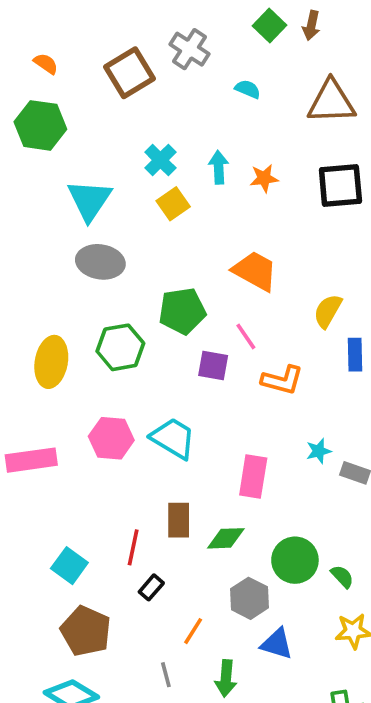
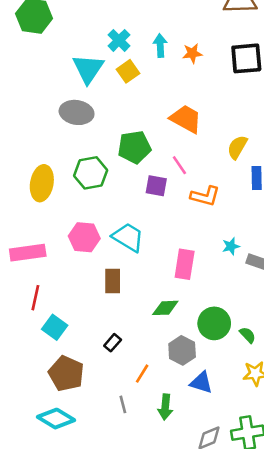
cyan triangle: (89, 200) -> (88, 69), moved
brown rectangle: (179, 520) -> (113, 281), moved
red line: (133, 547) -> (35, 298), moved

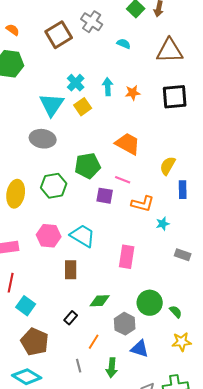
pink line: (179, 165) -> (123, 180), turned -35
cyan star: (231, 246) -> (163, 224), moved
green diamond: (165, 308) -> (100, 301), moved

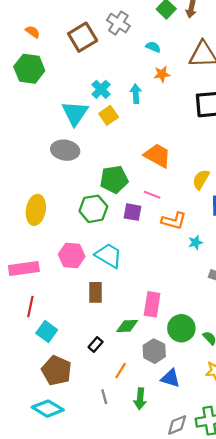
orange star: (133, 93) -> (162, 74), moved
green hexagon: (54, 186) -> (93, 209), moved
pink rectangle: (127, 257) -> (152, 304), moved

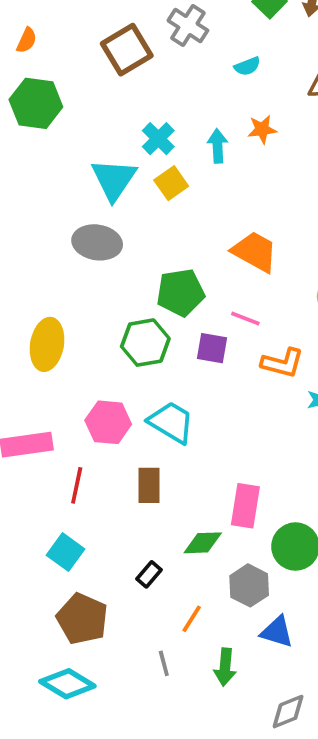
orange semicircle: (33, 32) -> (27, 40), moved, turned 80
cyan semicircle: (153, 47) -> (247, 66), turned 136
orange star: (162, 74) -> (262, 129), moved
red line: (30, 307) -> (77, 485), moved

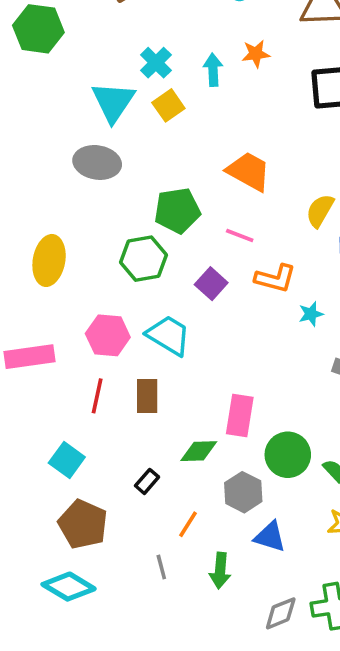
purple square: (212, 348) -> (211, 284), moved, turned 32
red line: (77, 485) -> (97, 396), moved

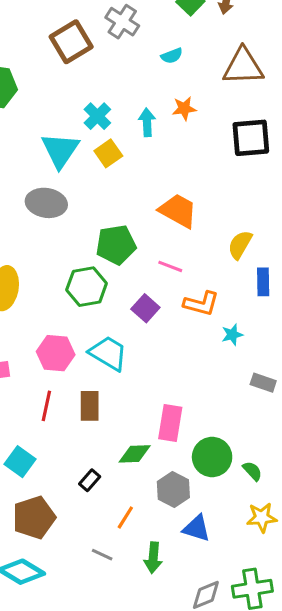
brown pentagon: (83, 524) -> (34, 517), turned 30
gray line: (161, 567) -> (102, 555), turned -50

